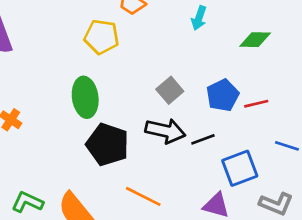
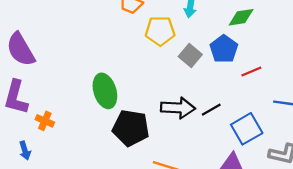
yellow pentagon: (102, 37) -> (160, 31), moved
gray square: (170, 90) -> (190, 55), moved
blue pentagon: (223, 95) -> (224, 49), moved

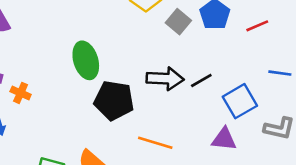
red line: (251, 72) -> (257, 26), moved

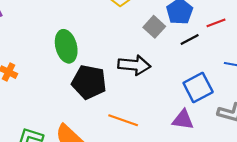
gray square: (178, 22) -> (154, 27), moved
black line: (201, 80) -> (190, 39), moved

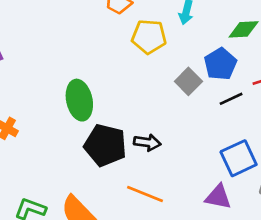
black arrow: (134, 65) -> (147, 142), moved, size x0.7

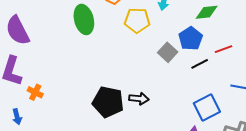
green ellipse: (79, 100) -> (84, 19), moved

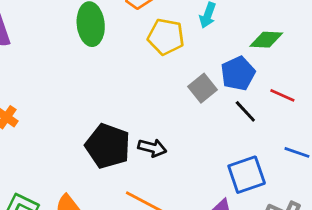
red line: (224, 49) -> (282, 95), turned 36
black line: (200, 64) -> (245, 111), turned 66

